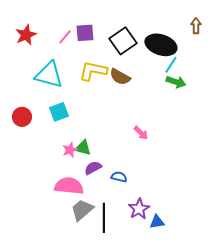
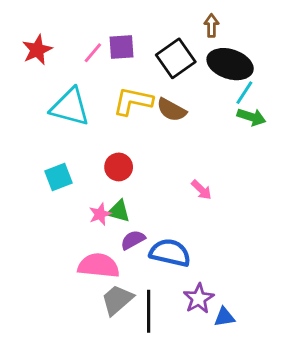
brown arrow: (196, 26) -> (211, 26), moved
cyan square: (59, 112) -> (59, 177), moved
red circle: (22, 117) -> (119, 167), moved
blue semicircle: (119, 177) -> (170, 253), size x1.8

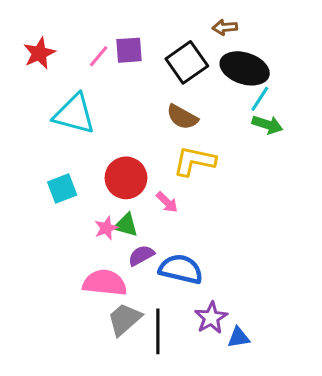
brown arrow: (211, 26) -> (225, 27), turned -95
yellow L-shape: (133, 101) -> (194, 161), moved
red circle: (119, 167) -> (126, 178), size x1.4
pink arrow: (201, 190) -> (167, 202), moved

